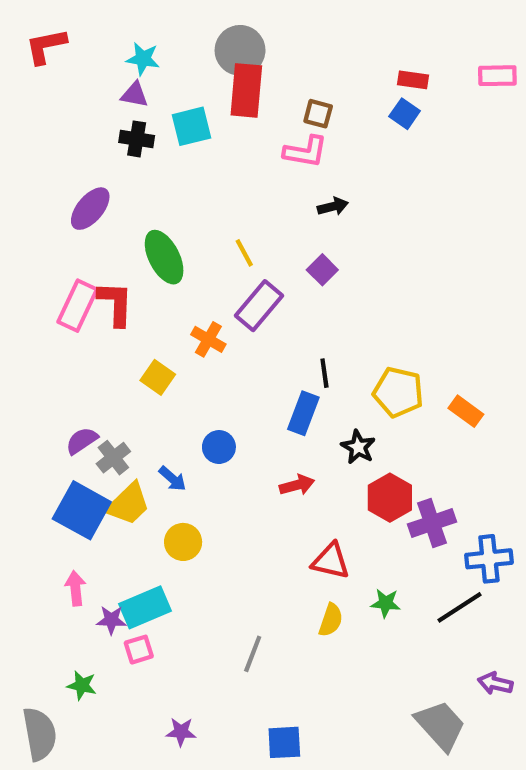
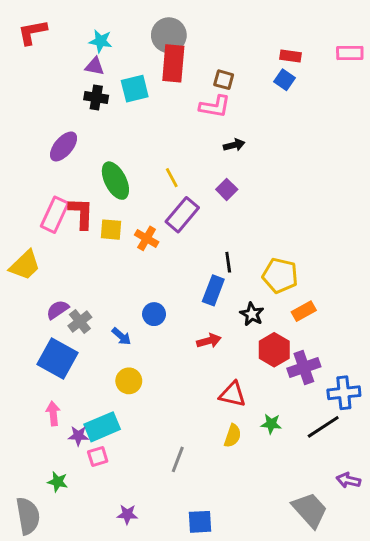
yellow square: (158, 377) -> (111, 230), moved, turned -30
orange rectangle: (466, 411) -> (304, 311), moved, turned -65
yellow trapezoid: (128, 504) -> (25, 265), moved

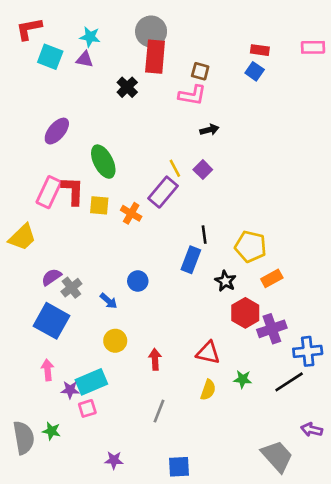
cyan square: (135, 89) -> (50, 57), moved, turned 35
black cross: (96, 98) -> (127, 87), moved, turned 36
yellow line: (172, 178) -> (175, 168), moved
red arrow: (209, 341) -> (155, 359), moved, turned -78
gray semicircle: (28, 516) -> (24, 438), moved

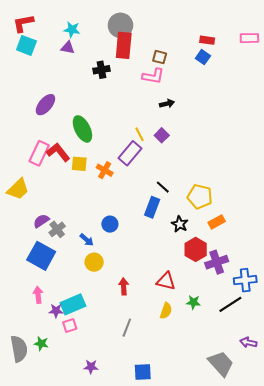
cyan square: (50, 57) -> (26, 45), moved
black cross: (127, 87) -> (101, 70), turned 35
red L-shape: (73, 191) -> (58, 152), turned -40
black line: (204, 235) -> (163, 187), turned -40
yellow circle: (115, 341) -> (94, 262), moved

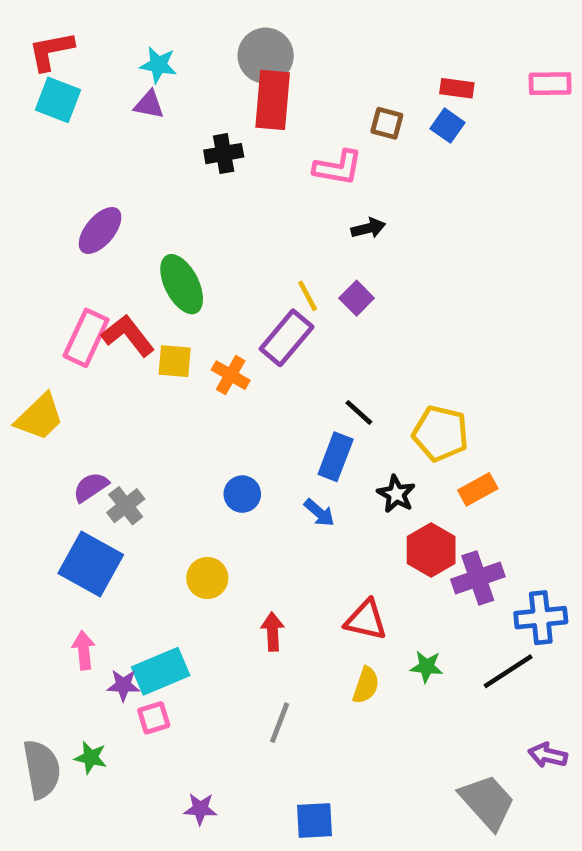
brown square: (160, 57) -> (387, 123), moved
blue arrow: (87, 240) -> (319, 513), moved

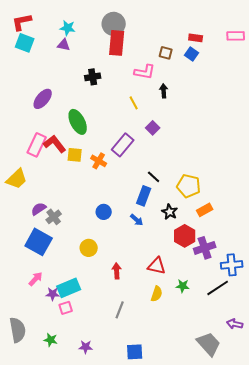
black cross: (224, 154) -> (93, 77), moved
black arrow: (368, 228) -> (164, 91), moved, turned -80
yellow line: (308, 296) -> (134, 103), moved
pink arrow: (84, 650) -> (36, 279), turned 49
green star: (91, 758) -> (51, 340), moved

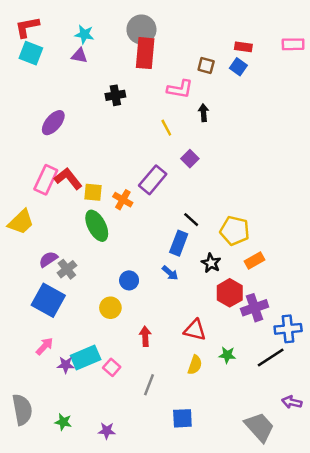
green ellipse: (78, 122) -> (97, 226), moved
blue circle: (104, 212) -> (129, 280), moved
pink square: (66, 308) -> (112, 367), moved, turned -32
blue square: (135, 352) -> (182, 418), moved

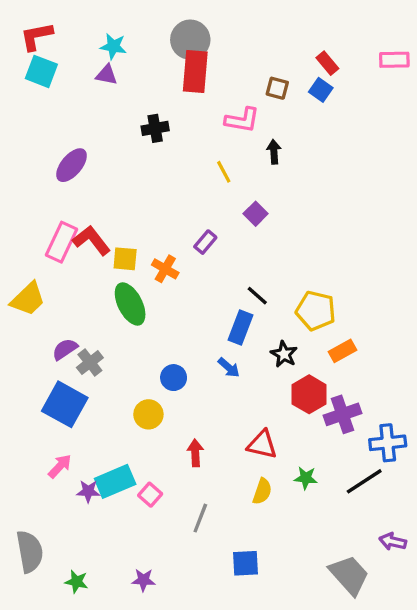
red rectangle: (243, 47) -> (327, 63), turned 42
purple rectangle: (153, 180) -> (205, 242), size x0.6
green star: (63, 422) -> (77, 582), moved

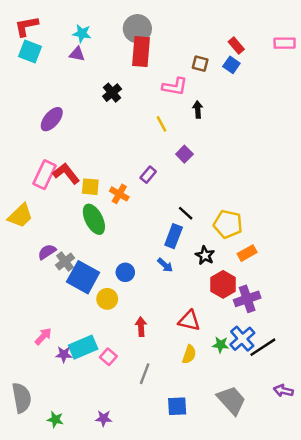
black cross: (155, 128) -> (112, 93), turned -30
blue square: (65, 404) -> (83, 277), moved
blue cross: (388, 443) -> (242, 339), moved, turned -35
gray trapezoid: (349, 575) -> (231, 400), moved

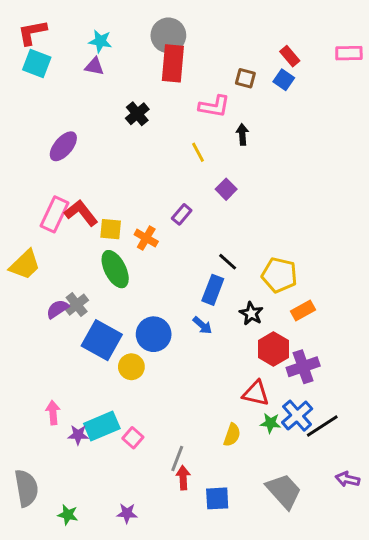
gray cross: (65, 261) -> (77, 305), moved
blue circle: (125, 272) -> (154, 334), size x1.5
red triangle: (189, 321) -> (256, 393), moved
red arrow: (141, 327) -> (183, 478), moved
pink arrow: (43, 336) -> (53, 413), turned -48

